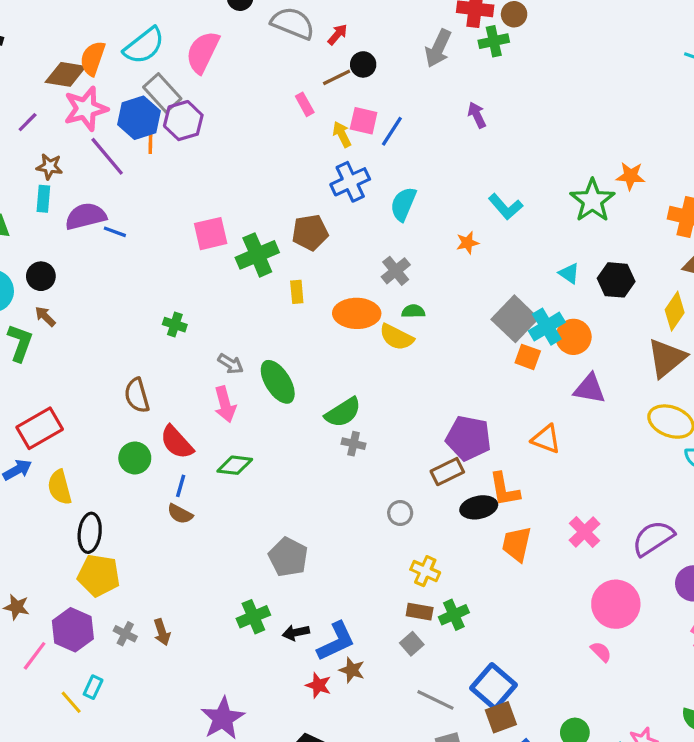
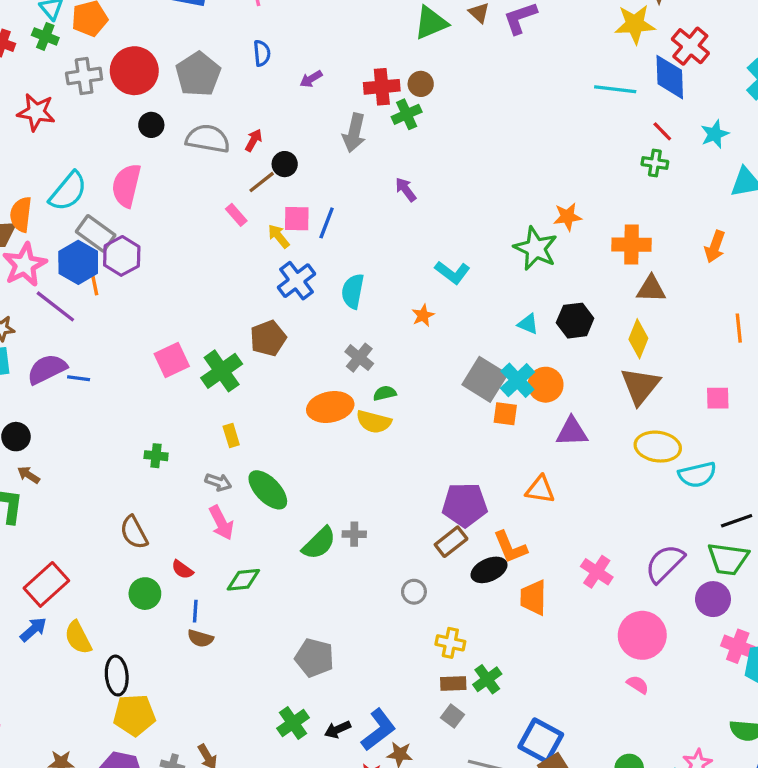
yellow rectangle: (297, 292) -> (231, 435), moved
green semicircle: (343, 412) -> (319, 543), moved
red semicircle: (177, 442) -> (182, 570), size x0.6

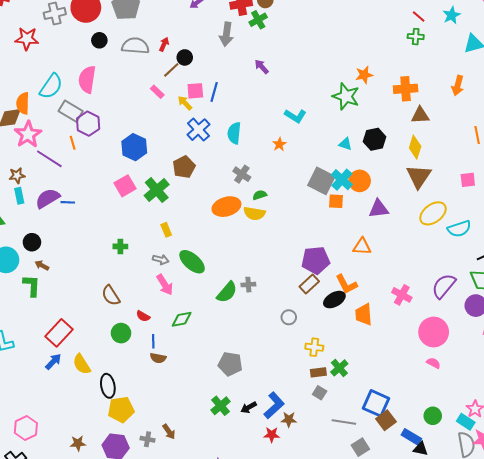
blue hexagon: (78, 262) -> (134, 147), moved
yellow ellipse: (658, 447) -> (433, 213), turned -40

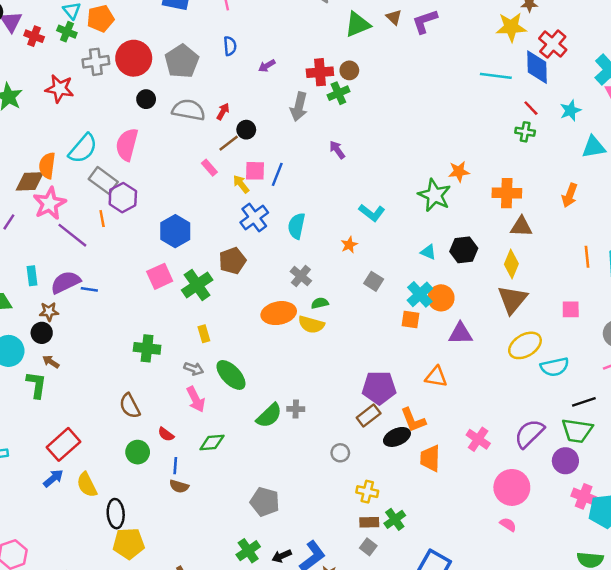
brown star: (17, 175) -> (49, 312), moved
gray square: (321, 181) -> (374, 281), moved, size x0.6
green cross: (120, 246) -> (147, 348), size x1.5

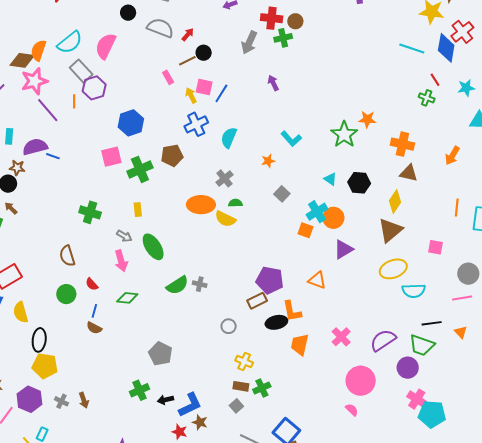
purple triangle: (460, 334) -> (343, 249), turned -40

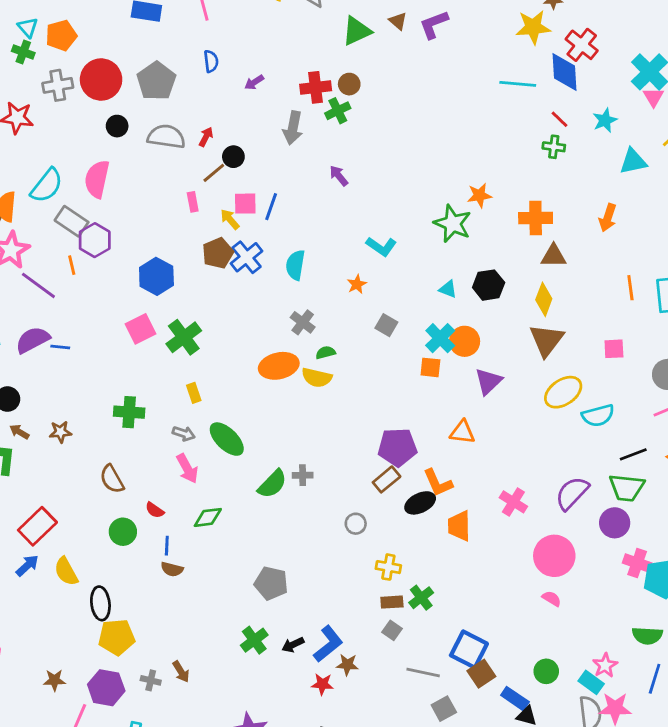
pink rectangle: (168, 77) -> (193, 202), turned 32
brown pentagon: (172, 155) -> (218, 253), moved
brown star: (17, 168) -> (60, 432), moved

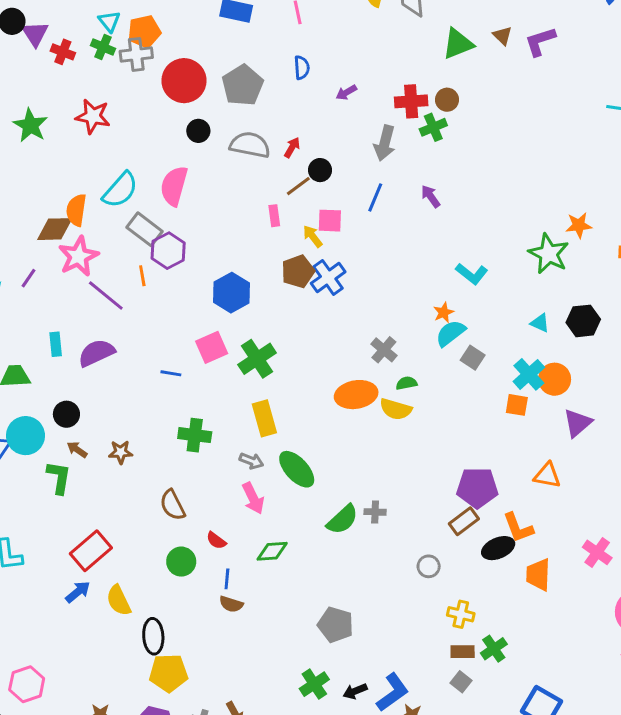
gray cross: (58, 85) -> (136, 54), moved
blue line: (271, 207) -> (375, 197), moved
cyan semicircle: (295, 265) -> (451, 333), moved, turned 40
blue line: (60, 347) -> (171, 373), moved
yellow rectangle: (194, 393) -> (264, 418), size x1.6

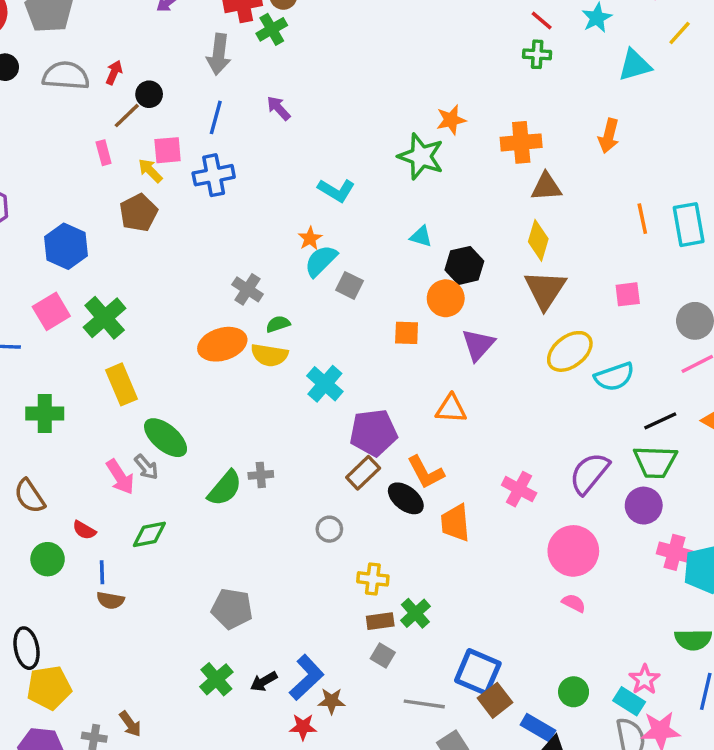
blue cross: (328, 278) -> (214, 175), moved, turned 32
black hexagon: (583, 321) -> (464, 265), moved
cyan cross: (529, 374) -> (325, 384), moved
gray arrow: (251, 461) -> (146, 467), moved, turned 35
black ellipse: (498, 548) -> (406, 498), turned 68

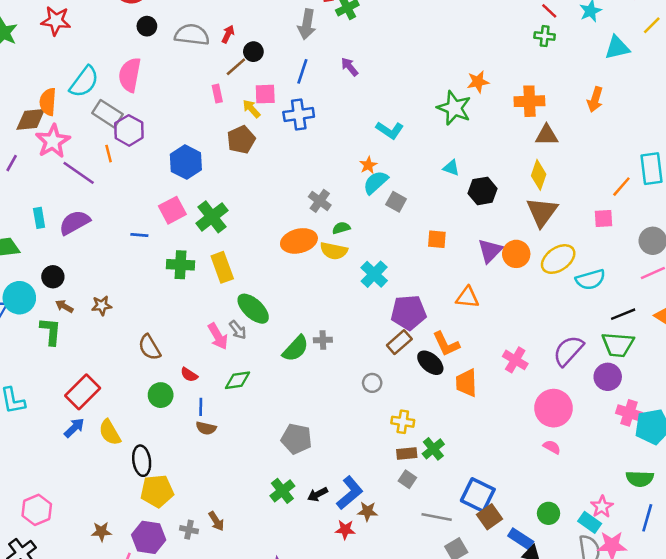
orange line: (642, 219) -> (621, 187), moved, turned 50
orange circle: (446, 298) -> (516, 254), moved
green cross: (45, 413) -> (181, 265), moved

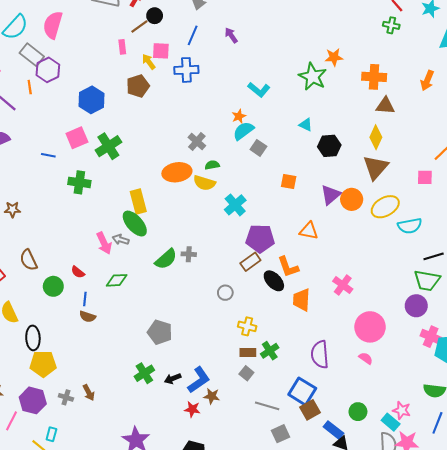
yellow rectangle: (222, 267) -> (138, 202), moved
gray arrow: (238, 330) -> (121, 240), turned 140
brown semicircle: (149, 347) -> (29, 260), moved
purple semicircle: (568, 351) -> (320, 354), moved, turned -52
pink star: (602, 507) -> (402, 410), turned -30

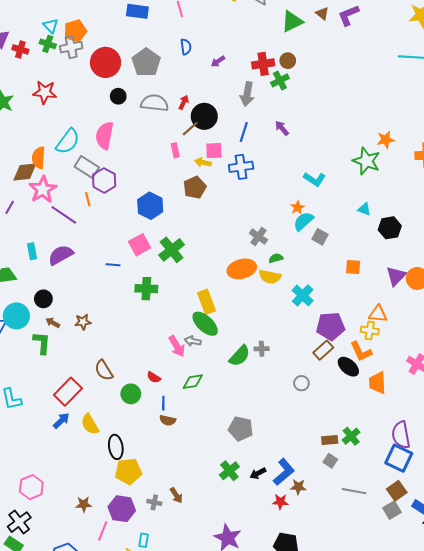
black circle: (155, 16) -> (204, 116), size x1.6
yellow arrow: (149, 62) -> (203, 162), turned -35
yellow cross: (247, 326) -> (370, 331), moved
blue square: (302, 391) -> (399, 458), moved
gray square: (281, 434) -> (392, 510), moved

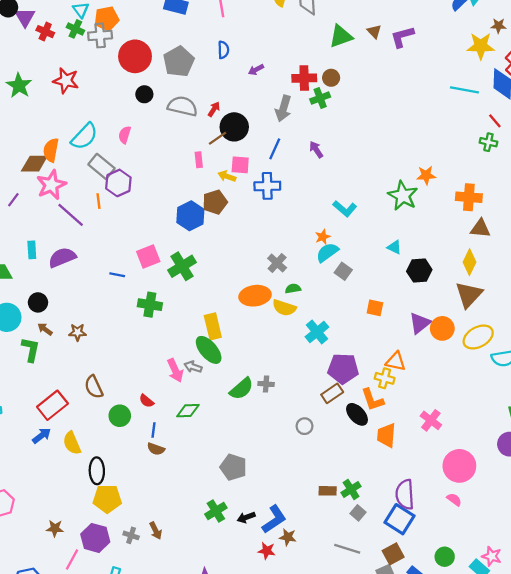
pink semicircle: (105, 136) -> (125, 135), size x0.6
blue hexagon: (150, 206) -> (190, 216), moved
gray square: (330, 461) -> (358, 513), moved

